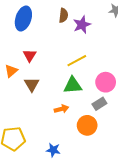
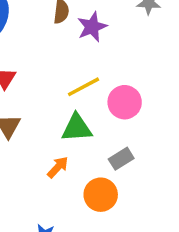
pink circle: (106, 82) -> (125, 102), moved
orange arrow: (61, 109) -> (58, 167), turned -32

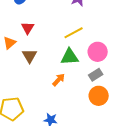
pink circle: (125, 102) -> (98, 52), moved
orange circle: (101, 195) -> (99, 96), moved

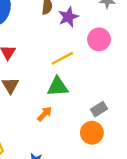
pink circle: (98, 52) -> (99, 39), moved
gray rectangle: (96, 75) -> (99, 109), moved

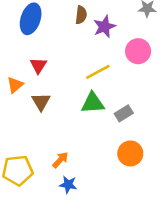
gray rectangle: (99, 109) -> (124, 113), moved
orange arrow: (45, 114) -> (60, 160), moved

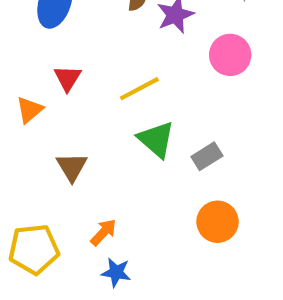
yellow line: (98, 72) -> (139, 89), moved
brown triangle: (41, 102) -> (72, 167), moved
green triangle: (93, 103) -> (156, 139), turned 45

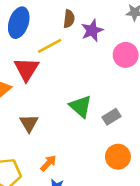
red triangle: (68, 78) -> (26, 69), size x1.5
yellow line: (139, 89) -> (50, 46), moved

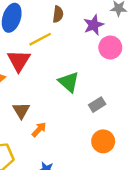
purple star: (92, 30) -> (94, 25), moved
green triangle: (81, 106) -> (69, 82), moved
orange arrow: (48, 163) -> (39, 129), moved

